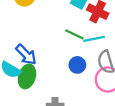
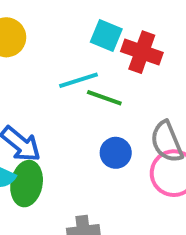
cyan line: (94, 39) -> (79, 80), moved

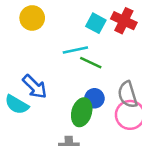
red cross: (142, 52) -> (124, 21), moved
green ellipse: (27, 184) -> (82, 112), moved

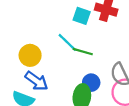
yellow circle: (32, 18) -> (30, 55), moved
cyan line: (75, 50) -> (67, 42), turned 65

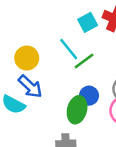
cyan square: (82, 16) -> (88, 22), turned 36
green line: (83, 52) -> (84, 61), turned -60

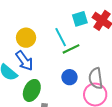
green ellipse: (77, 110) -> (32, 90), moved

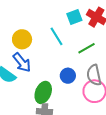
green line: (71, 49) -> (86, 48), moved
green ellipse: (32, 90) -> (43, 92), moved

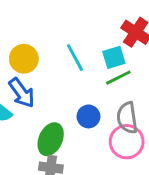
cyan square: (74, 17) -> (114, 57), moved

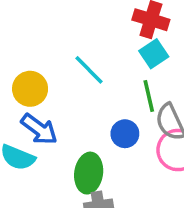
cyan square: (114, 57) -> (154, 54), moved
green line: (118, 78) -> (149, 96), moved, turned -60

